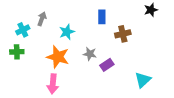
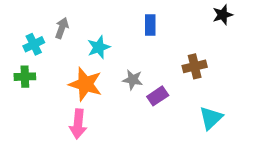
brown cross: (123, 34) -> (195, 66), moved

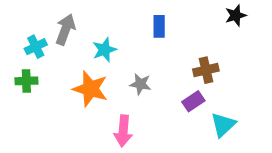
gray arrow: (62, 28) -> (65, 29), size x1.4
purple rectangle: (158, 96) -> (193, 101), moved
pink arrow: (78, 124) -> (123, 131), moved

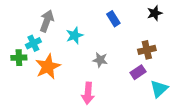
black star: (236, 15) -> (155, 13), moved
blue rectangle: (159, 26) -> (113, 19), turned -32
cyan cross: (36, 47) -> (33, 43), moved
orange star: (90, 89) -> (48, 67), moved, turned 30

